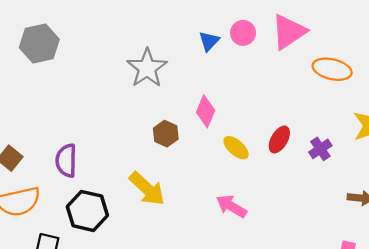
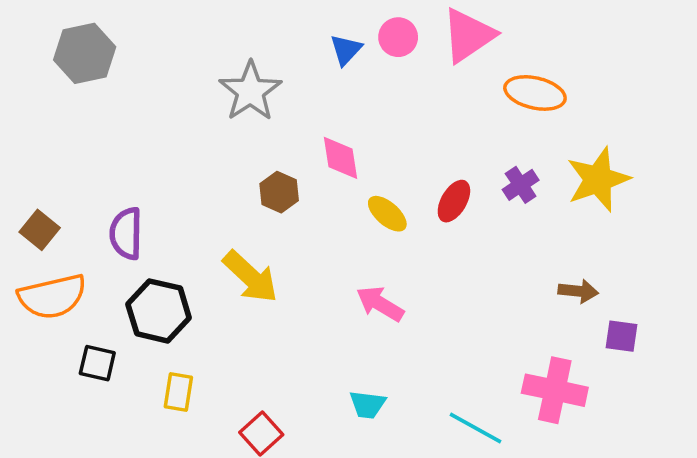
pink diamond: (206, 111) -> (340, 158), turned -32
purple cross: (320, 149) -> (521, 185), moved

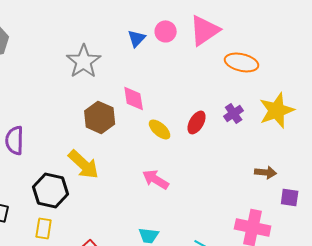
brown hexagon: (279, 192) -> (100, 117), size x1.4
black hexagon: (159, 311) -> (51, 190), moved

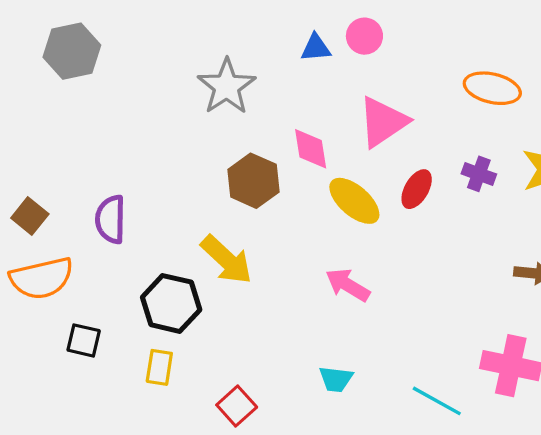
pink triangle: (205, 30) -> (383, 122), moved
blue triangle: (137, 38) -> (316, 48), turned 42
purple cross: (234, 113) -> (479, 174), turned -36
yellow ellipse: (160, 129) -> (354, 201), size x1.4

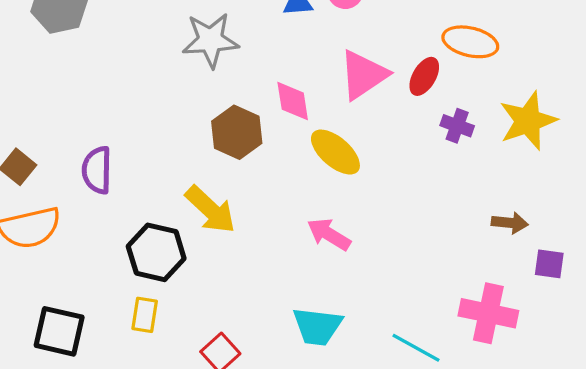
gray star: (227, 87) -> (210, 40), turned 30
red ellipse: (417, 189) -> (424, 76), moved
black square: (84, 340) -> (59, 331), moved, size x1.5
cyan trapezoid: (336, 379) -> (317, 326), size x1.5

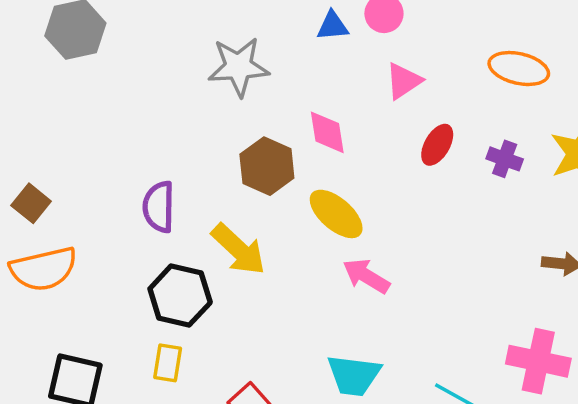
pink triangle: (363, 75) -> (404, 81), moved, size x0.7
red ellipse: (424, 76) -> (437, 145), moved
yellow ellipse: (335, 152) -> (336, 214), moved
purple semicircle: (97, 170) -> (159, 207), moved

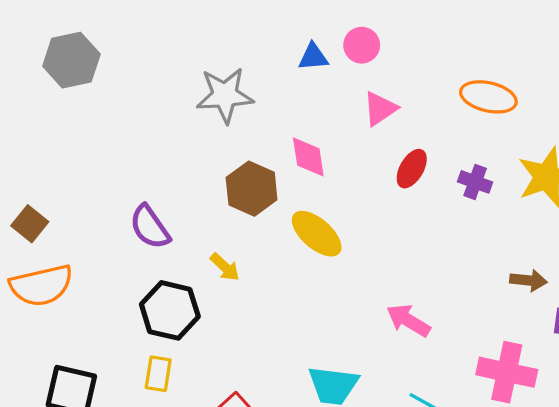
purple semicircle: (159, 207) -> (150, 227), turned -36
yellow arrow: (239, 249) -> (225, 267), size x0.6
pink arrow: (366, 276) -> (408, 320), moved

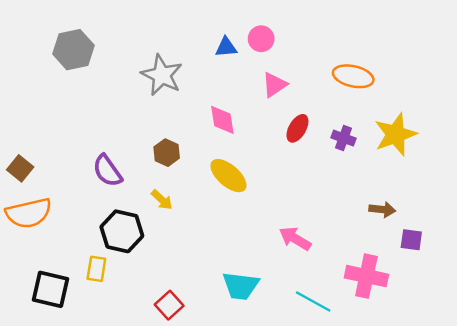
gray hexagon: (71, 60) -> (73, 50), moved
gray star: (225, 95) -> (162, 75), turned 30
brown hexagon: (252, 189) -> (167, 153), moved, size x0.7
yellow rectangle: (158, 374) -> (96, 269), moved

